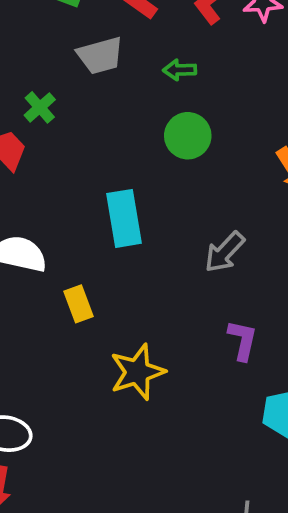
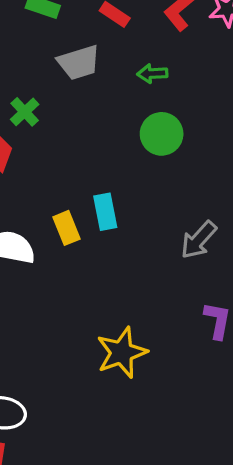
cyan rectangle: (124, 218) -> (105, 212), size x0.7
yellow rectangle: (78, 304) -> (67, 228), moved

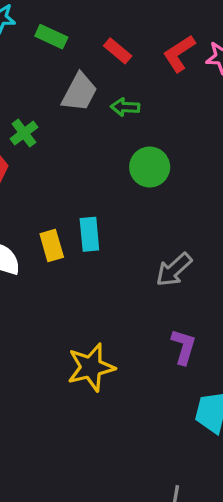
gray trapezoid: (79, 62) -> (79, 92), turned -51
green arrow: (152, 74) -> (125, 107), moved

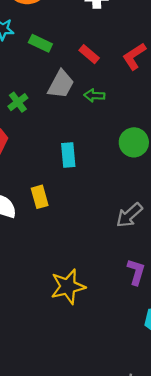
green cross: (24, 133) -> (18, 102), moved
green circle: (150, 167) -> (134, 142), moved
cyan rectangle: (89, 234) -> (68, 155), moved

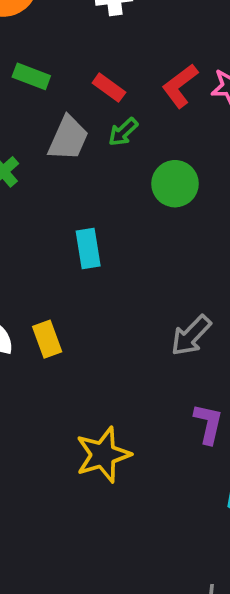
green arrow: (94, 95) -> (123, 132), moved, turned -42
green circle: (134, 142) -> (175, 184), moved
yellow rectangle: (40, 197) -> (47, 339), moved

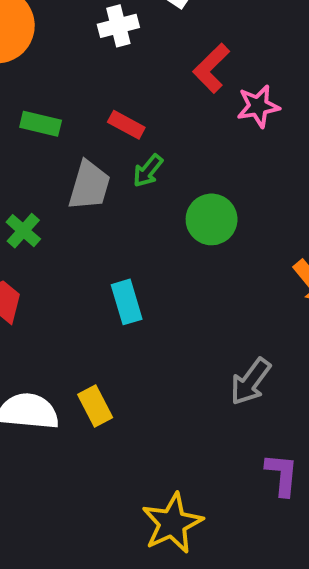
red L-shape: (180, 86) -> (211, 68), moved

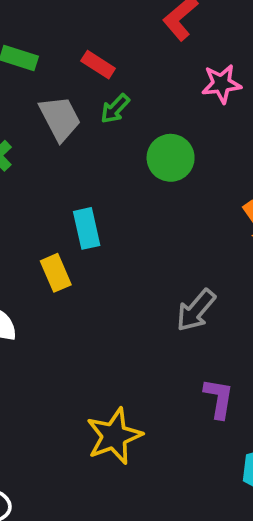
pink star: (258, 106) -> (221, 84), moved
gray trapezoid: (89, 185) -> (60, 118), turned -48
yellow rectangle: (95, 406) -> (56, 273), moved

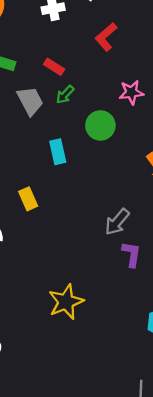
pink star: (221, 84) -> (131, 92), moved
cyan rectangle: (87, 228) -> (58, 152), moved
purple L-shape: (219, 398) -> (132, 254), moved

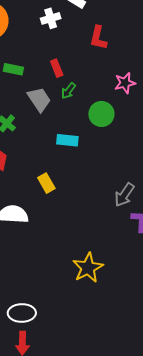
red L-shape: (106, 37) -> (98, 38), turned -30
red rectangle: (54, 67) -> (57, 68), turned 42
cyan rectangle: (58, 152) -> (67, 140), turned -65

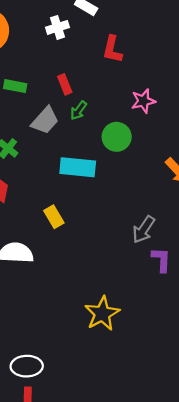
gray trapezoid: (39, 99) -> (45, 121), turned 76
cyan rectangle: (67, 140) -> (78, 167), size x1.4

